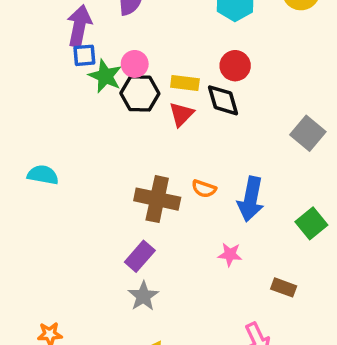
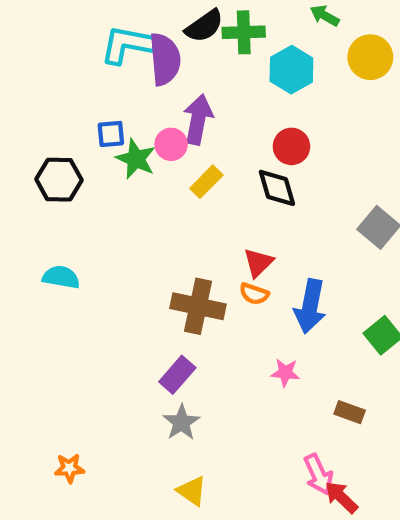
purple arrow: (79, 26) -> (198, 119), moved
yellow rectangle: (185, 83) -> (206, 182), moved, turned -52
black hexagon: (140, 93) -> (59, 180), moved
red triangle: (181, 114) -> (258, 263), moved

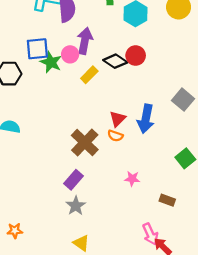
blue square: (111, 134) -> (37, 49), size x1.5
black diamond: (277, 188) -> (115, 61), moved, turned -40
brown cross: (198, 306) -> (85, 143), turned 32
blue arrow: (310, 306) -> (146, 119), moved

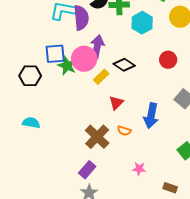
pink circle: (70, 54) -> (84, 59), size x1.6
red circle: (136, 56) -> (168, 60), moved
red triangle: (118, 119) -> (116, 103), moved

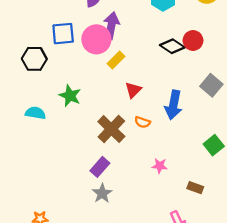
black diamond: (124, 65) -> (172, 46), moved
green star: (67, 66) -> (70, 96), moved

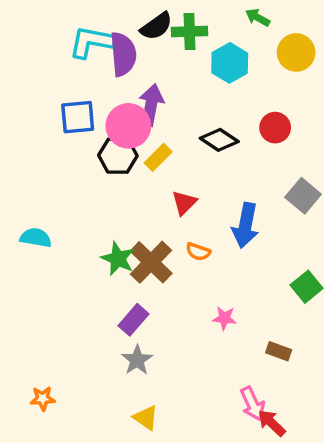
black diamond: (172, 46) -> (219, 140), moved
black hexagon: (34, 59) -> (118, 156), moved
green star: (70, 96) -> (118, 259), moved

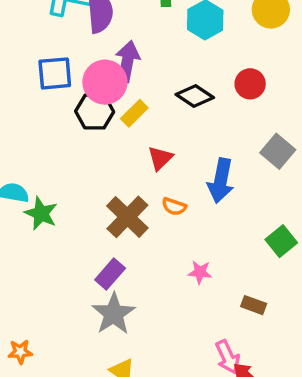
green star: (118, 259) -> (41, 213), moved
gray star: (137, 360) -> (114, 314), size x1.4

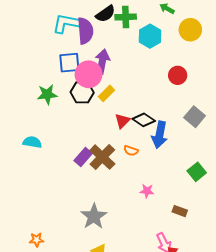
blue square: (55, 73) -> (69, 63), moved
black diamond: (195, 96) -> (144, 120), moved
green star: (41, 213) -> (47, 94), moved, turned -30
purple rectangle: (110, 274) -> (83, 157), moved

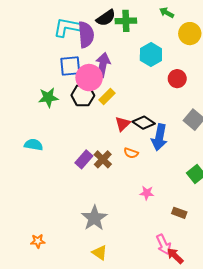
cyan hexagon: (150, 36) -> (151, 55), moved
brown cross: (102, 157) -> (103, 159), size x0.7

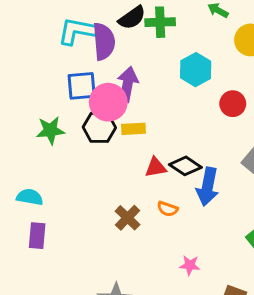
yellow rectangle: (107, 96) -> (133, 129), turned 42
red triangle: (123, 124) -> (156, 167), turned 35
purple rectangle: (84, 159) -> (37, 236), moved, turned -36

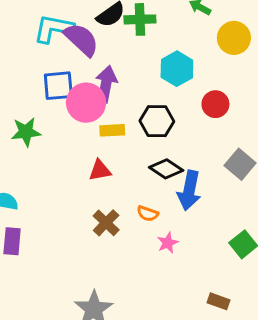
purple semicircle: (104, 41) -> (81, 39), turned -42
black hexagon: (99, 127) -> (157, 121), moved
red triangle: (156, 167) -> (100, 170), moved
pink star: (190, 265) -> (168, 243), moved, turned -30

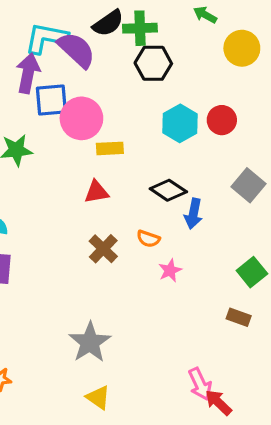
cyan hexagon: (177, 69) -> (180, 123), moved
purple arrow: (106, 84) -> (28, 73), moved
black hexagon: (157, 121) -> (153, 63), moved
blue arrow: (189, 190) -> (193, 214), size x0.7
brown rectangle: (219, 301) -> (239, 317), moved

